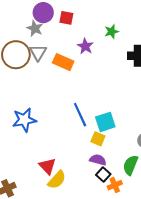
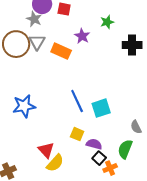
yellow square: (98, 139) -> (77, 134), moved

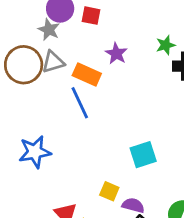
green star: (107, 22) -> (166, 45), moved
gray triangle: (37, 42) -> (53, 62), turned 42
blue line: (77, 101) -> (80, 103), moved

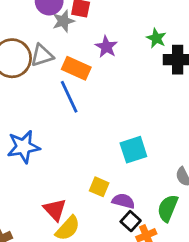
gray star: (49, 30) -> (63, 21), moved, turned 30
green star: (166, 45) -> (156, 38), turned -30

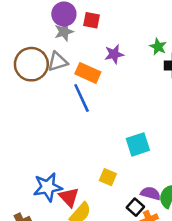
gray star: (63, 21) -> (64, 32), moved
purple star: (106, 47) -> (114, 54), turned 30
blue star: (23, 147) -> (48, 187), moved
purple semicircle: (123, 201) -> (150, 193), moved

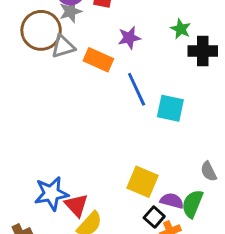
brown circle: (31, 64) -> (41, 30), moved
blue line: (82, 98) -> (137, 89), moved
cyan square: (138, 144) -> (170, 108), moved, turned 30
yellow square: (108, 177) -> (142, 182), moved, size x1.5

